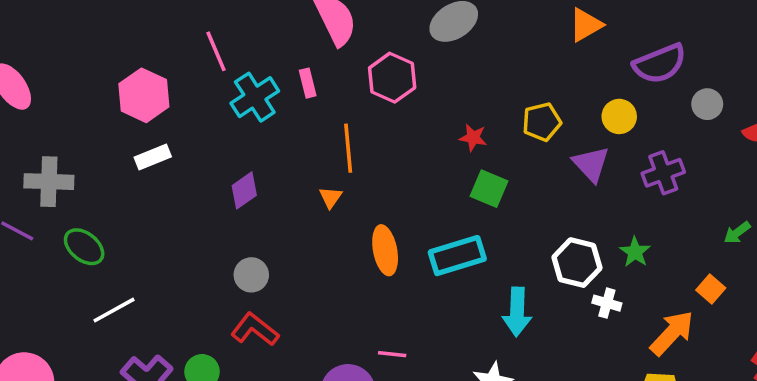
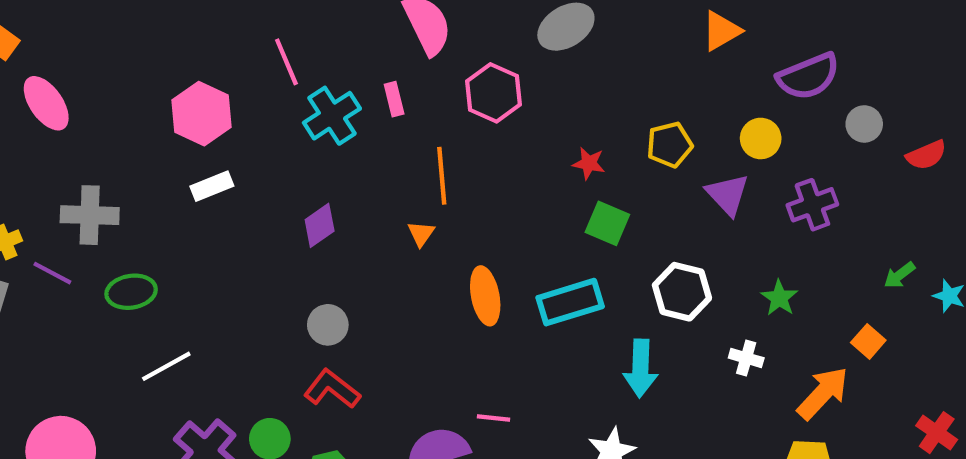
green ellipse: (84, 247) -> (131, 292), turned -48
white hexagon: (577, 263) -> (682, 292), moved

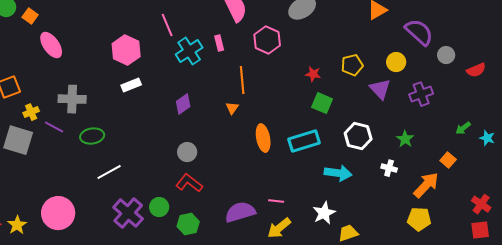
purple semicircle: (808, 76) -> (419, 32), turned -116
cyan arrow: (641, 368) -> (338, 173), turned -84
pink line: (493, 418) -> (276, 201), moved

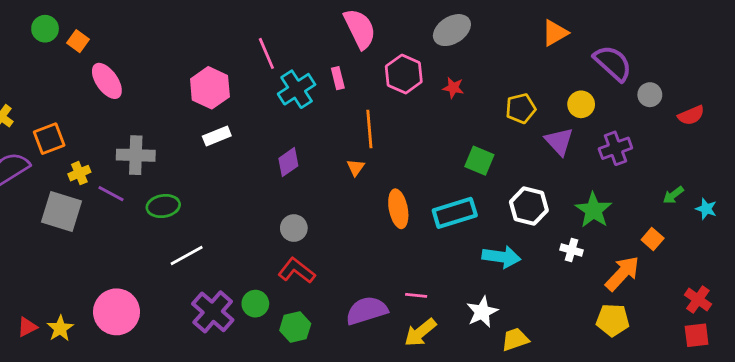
red star: (313, 74) -> (453, 88), moved
green star: (405, 139) -> (593, 210), size x1.5

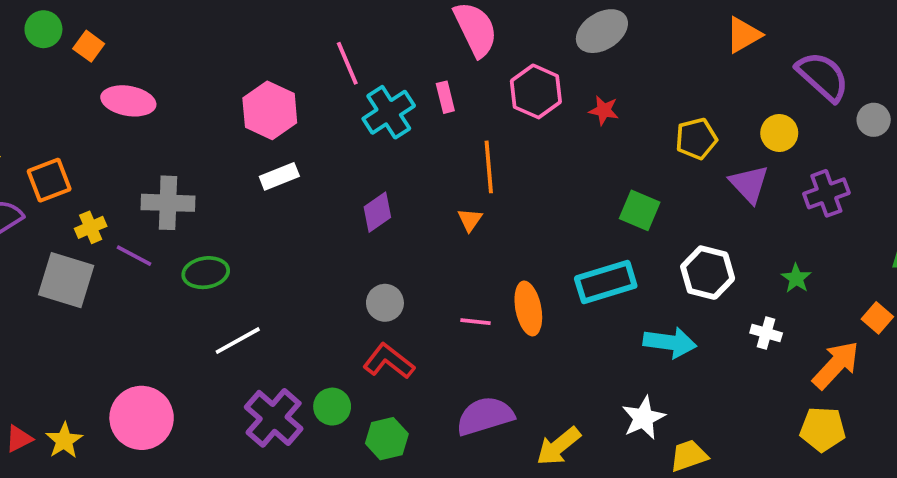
pink ellipse: (107, 81) -> (128, 101), turned -45
orange ellipse: (398, 209) -> (528, 308), moved
green star: (593, 210) -> (796, 278), size x0.6
pink line: (416, 295) -> (475, 322), moved

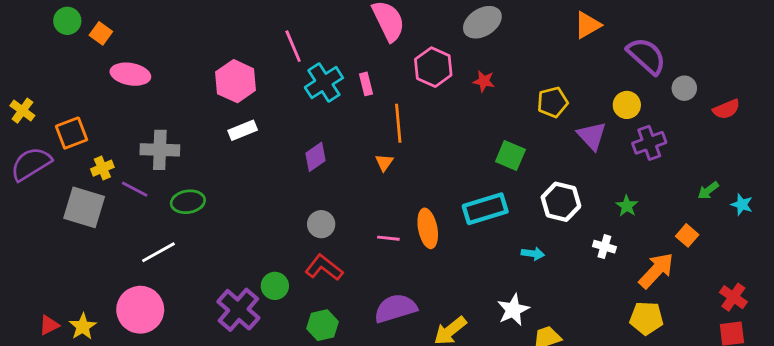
pink rectangle: (445, 97) -> (366, 84), moved
yellow circle: (779, 133) -> (627, 105), moved
white line: (238, 341) -> (158, 252), moved
cyan arrow: (670, 342) -> (533, 254), size x0.6
green circle: (332, 407) -> (275, 286), moved

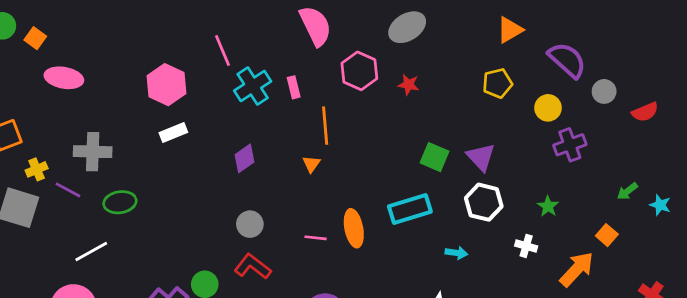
yellow pentagon: (552, 102) -> (497, 83), moved
purple triangle: (592, 136) -> (481, 157), moved

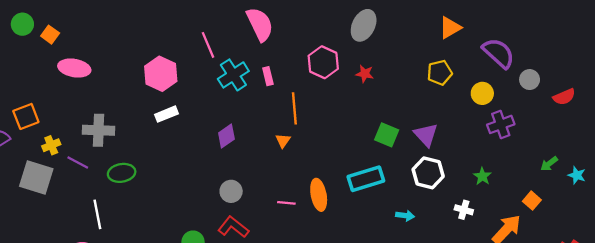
pink semicircle: (316, 26) -> (260, 24), moved
gray ellipse: (407, 27) -> (364, 25), turned -32
white line: (91, 251) -> (97, 214), turned -72

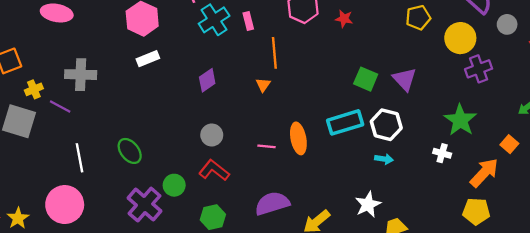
yellow circle: (482, 93) -> (460, 38), size x1.4
green ellipse: (122, 173) -> (130, 151), moved, turned 60
white hexagon: (428, 173) -> (386, 125), moved
green star: (482, 176) -> (460, 120), size x1.8

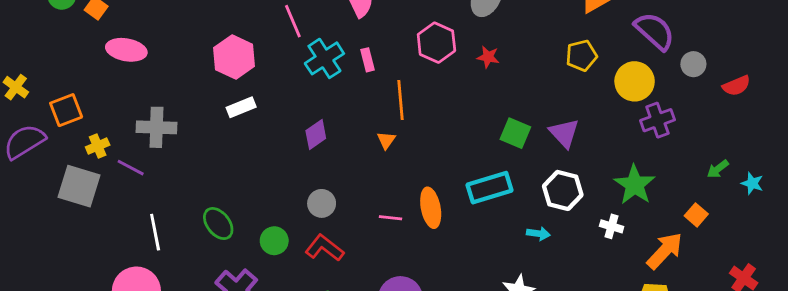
white hexagon: (386, 125) -> (563, 190), moved
green circle: (174, 185) -> (274, 241), moved

